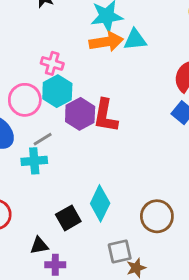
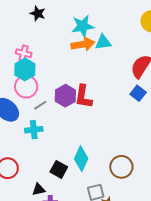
pink cross: (52, 63) -> (24, 53), moved
cyan hexagon: (57, 91) -> (25, 69), moved
gray line: (43, 139) -> (40, 105), moved
black square: (68, 218) -> (59, 169), turned -30

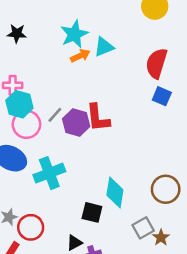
orange arrow: (83, 44) -> (80, 56), size x0.7
gray line: (40, 105) -> (55, 115), moved
cyan cross: (34, 130) -> (49, 173), size x1.4

